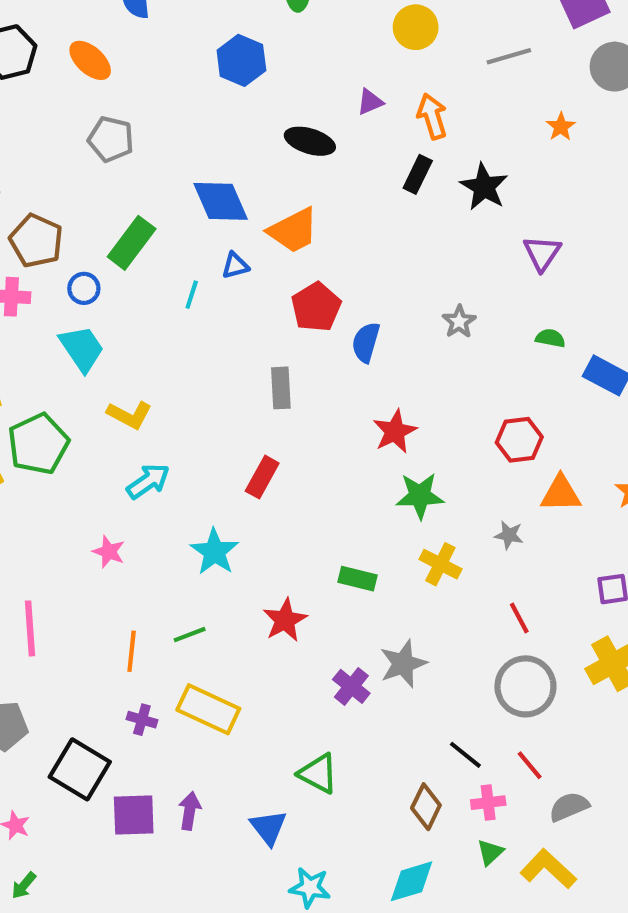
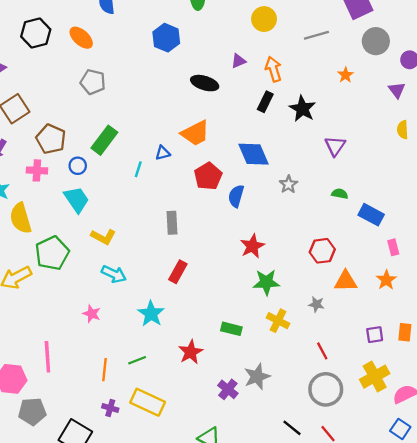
blue diamond: (221, 201) -> (254, 154), moved
gray rectangle: (281, 388) -> (172, 223), moved
cyan arrow: (148, 481) -> (114, 274), turned 60

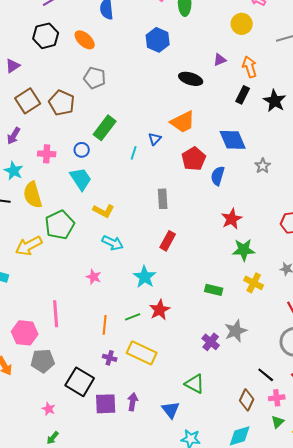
brown pentagon: (51, 139) -> (62, 103), moved
blue triangle: (163, 153) -> (155, 139), turned -32
red star: (191, 352) -> (160, 310), moved

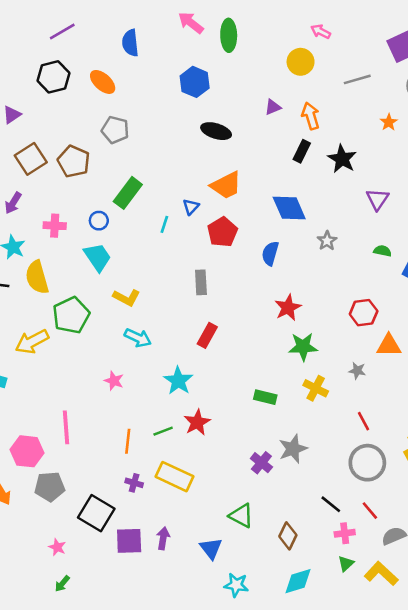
black ellipse: (191, 79) -> (216, 131), moved
red pentagon: (194, 159) -> (222, 232), moved
brown diamond: (247, 400) -> (288, 536), moved

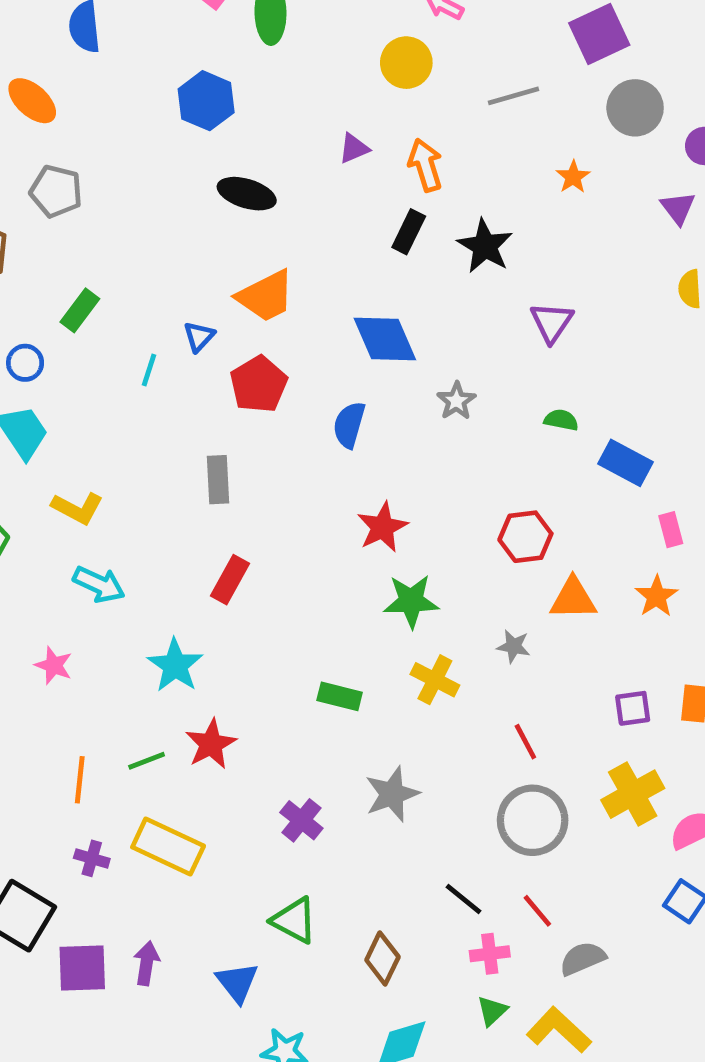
green rectangle: (128, 193) -> (80, 310), size x0.7
purple cross: (261, 463) -> (301, 820), moved

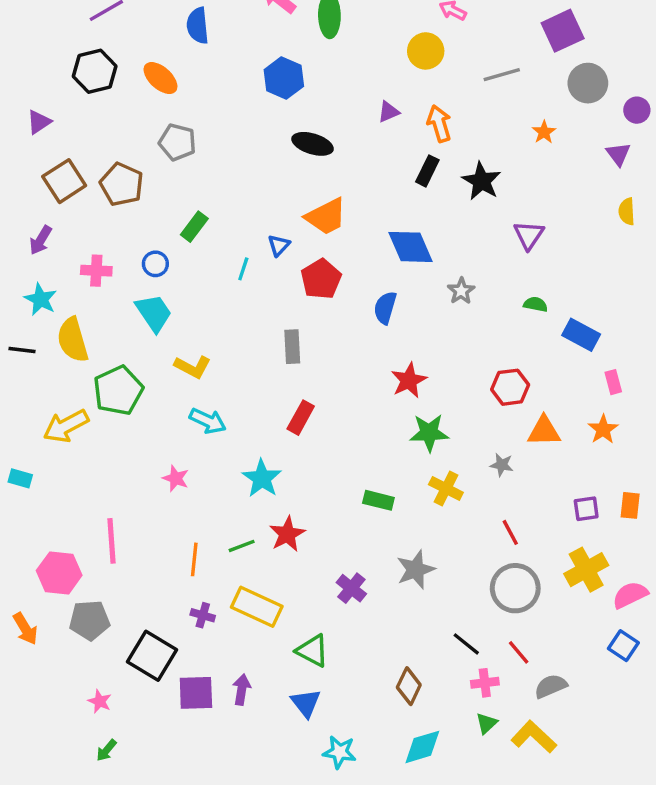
green triangle: (294, 920) -> (313, 651), moved

